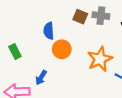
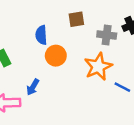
gray cross: (101, 16) -> (107, 35), moved
brown square: (80, 17) -> (76, 19), turned -32

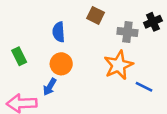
brown square: (76, 19) -> (96, 15), turned 35
orange circle: (56, 56) -> (61, 64), moved

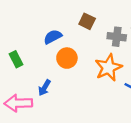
blue semicircle: (59, 32) -> (53, 37), turned 66
orange circle: (61, 64) -> (67, 58), moved

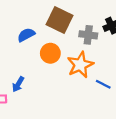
brown square: (87, 21) -> (60, 20), size x1.6
orange circle: (67, 58) -> (50, 53), moved

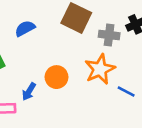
blue semicircle: (26, 35) -> (25, 28), moved
orange circle: (50, 53) -> (56, 77), moved

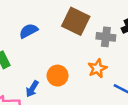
orange star: (100, 69) -> (97, 68), size x0.7

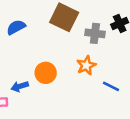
blue arrow: (32, 89) -> (20, 86), turned 42

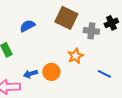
orange star: (86, 65) -> (75, 56), moved
orange circle: (46, 73) -> (51, 72), moved

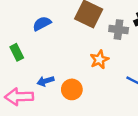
orange circle: (51, 72) -> (72, 89), moved

